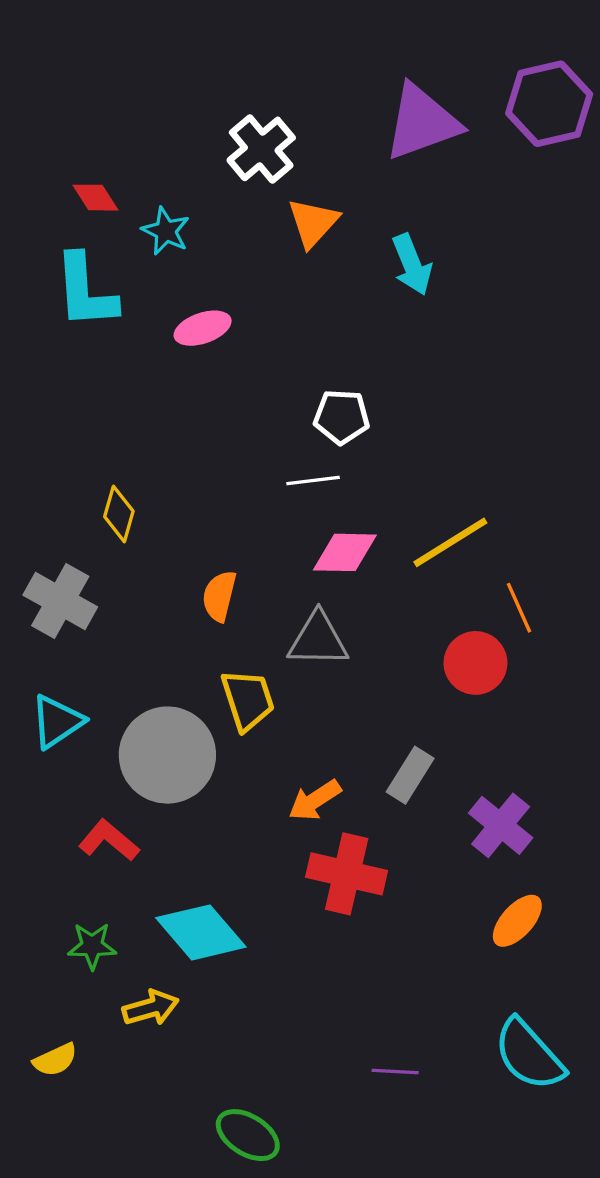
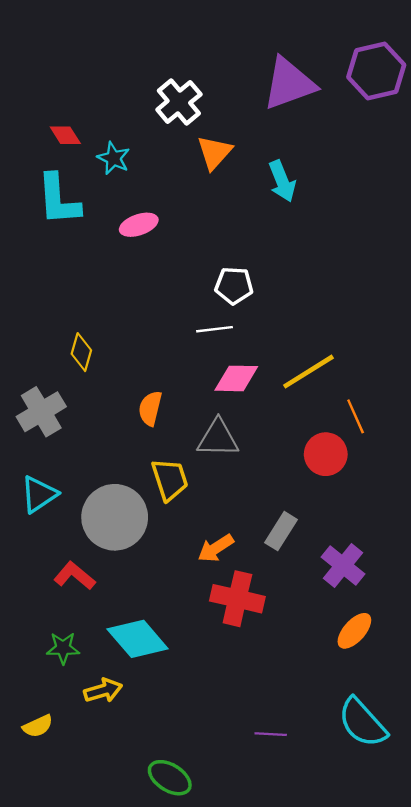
gray cross: (60, 601) -> (41, 412), turned 30

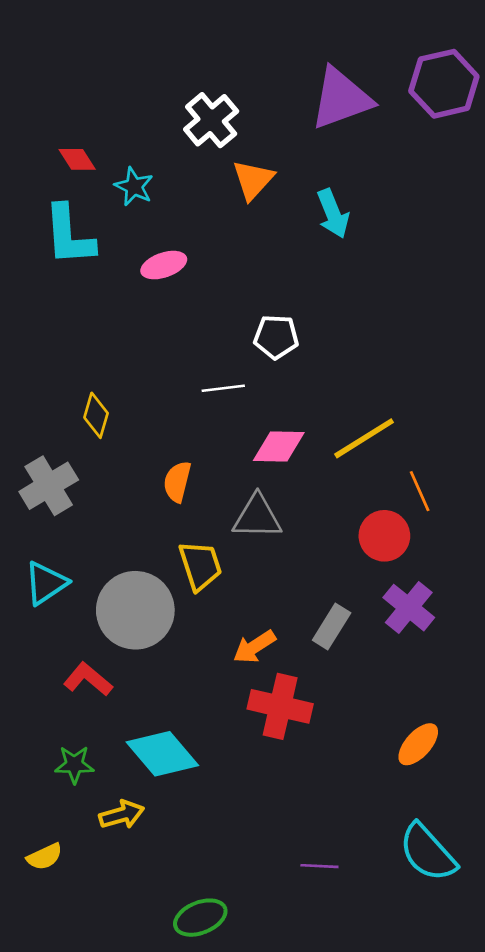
white line: (214, 329) -> (223, 388), moved
purple cross: (343, 565) -> (409, 608), moved
green ellipse: (170, 778) -> (200, 918), turned -54

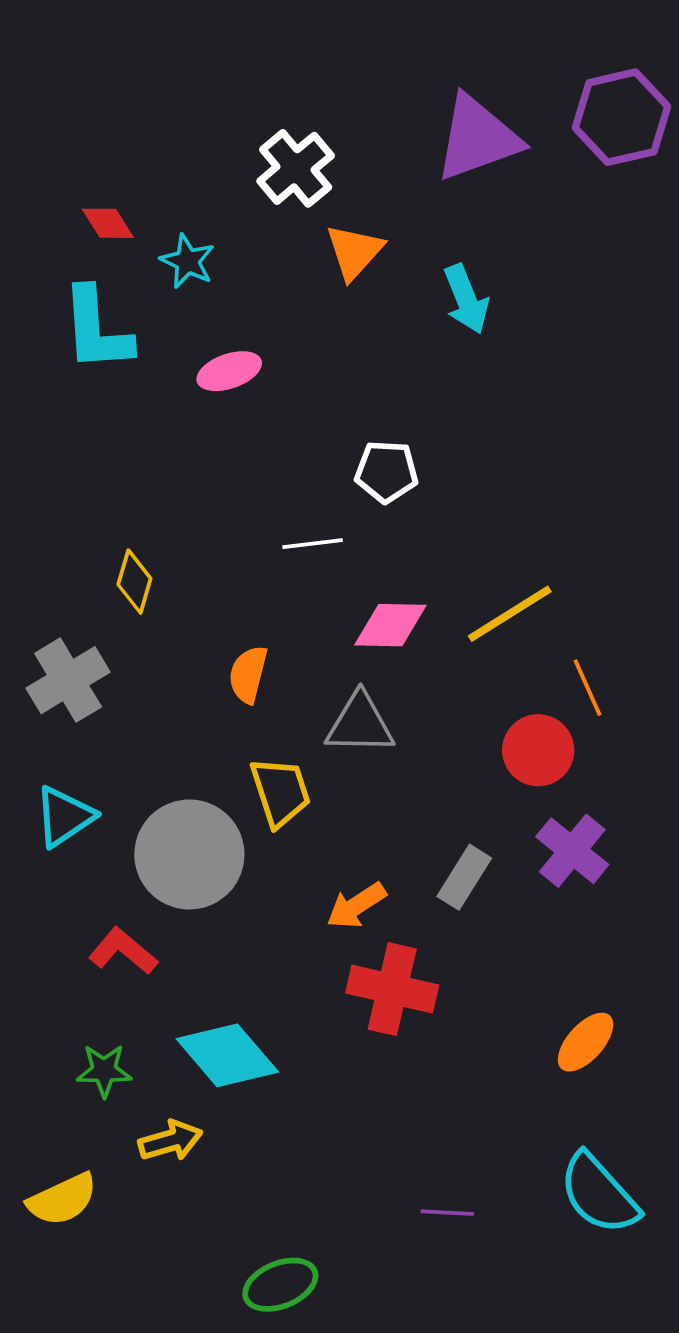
yellow semicircle: (45, 857) -> (62, 1199), size x1.4

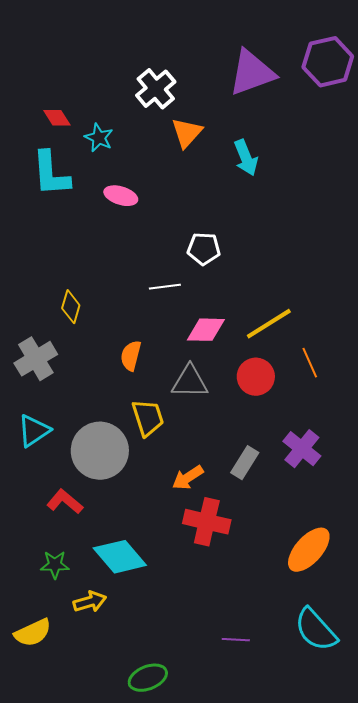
pink ellipse: (229, 371) -> (121, 196), turned 36
red circle: (538, 750) -> (256, 377), moved
orange ellipse: (586, 1042) -> (309, 550), size x1.4

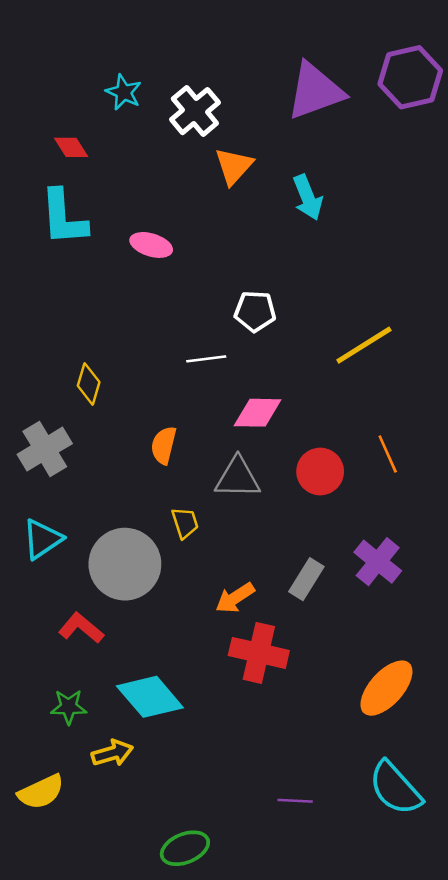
cyan star: (99, 138) -> (124, 92), moved
yellow line: (269, 324) -> (364, 345), moved
yellow trapezoid: (148, 418) -> (185, 523), size x0.7

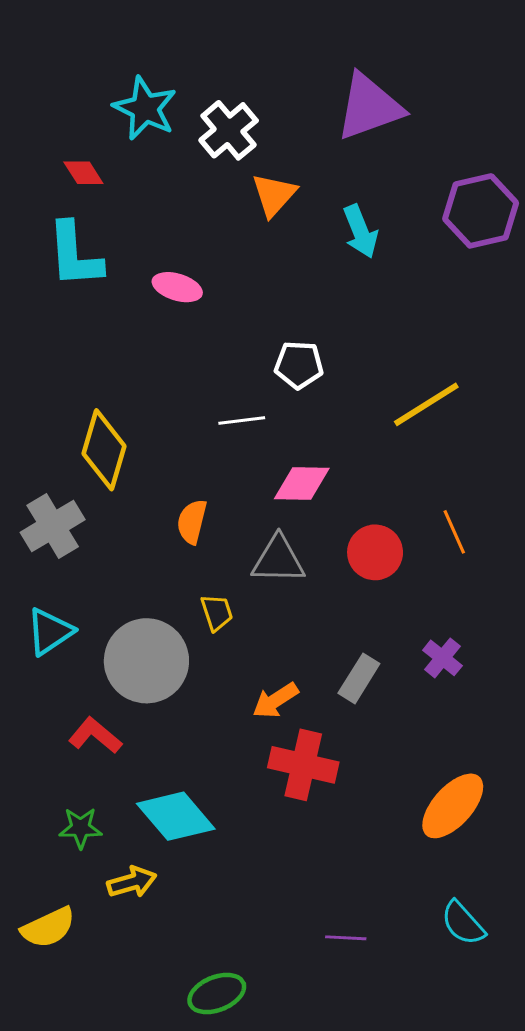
purple hexagon: (410, 77) -> (481, 211), moved
cyan star: (124, 92) -> (145, 108), size x1.5
yellow diamond: (89, 384) -> (104, 450), size x1.6
purple cross: (378, 562) -> (442, 658), size x0.7
cyan semicircle: (395, 788) -> (463, 923), size x0.7

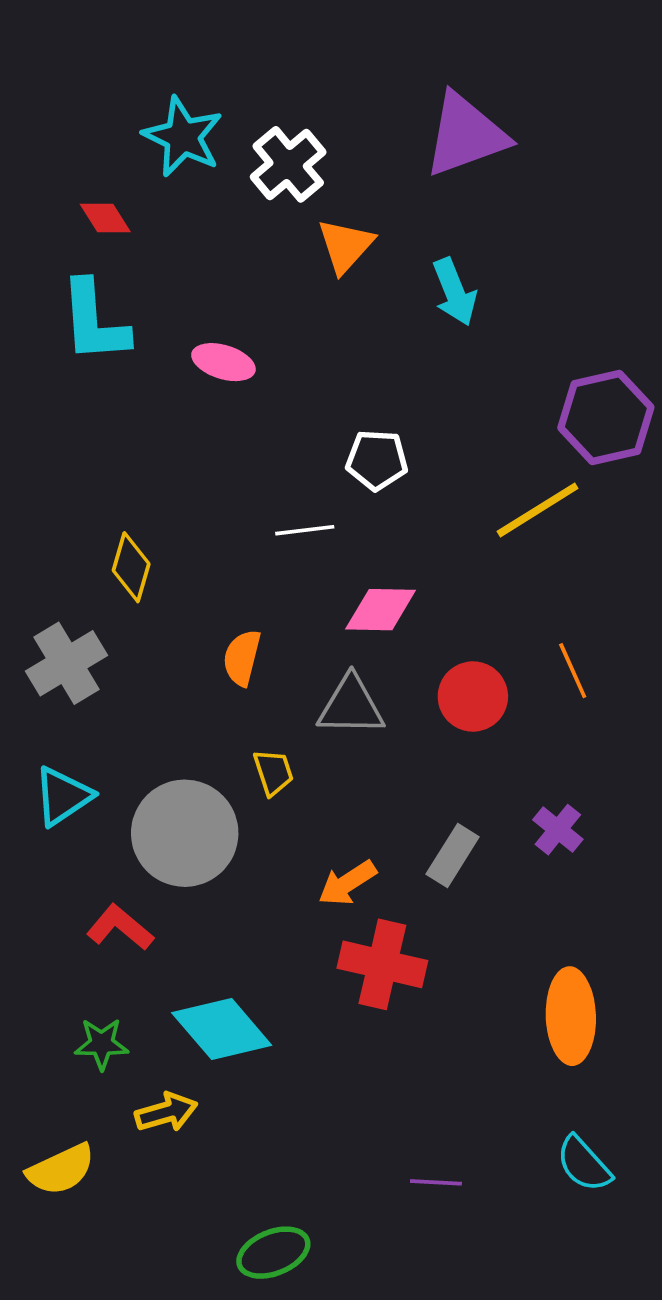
purple hexagon: (481, 211) -> (606, 418), moved
yellow diamond: (104, 450) -> (131, 567), size x0.7
orange ellipse: (453, 806) -> (571, 1016), turned -44

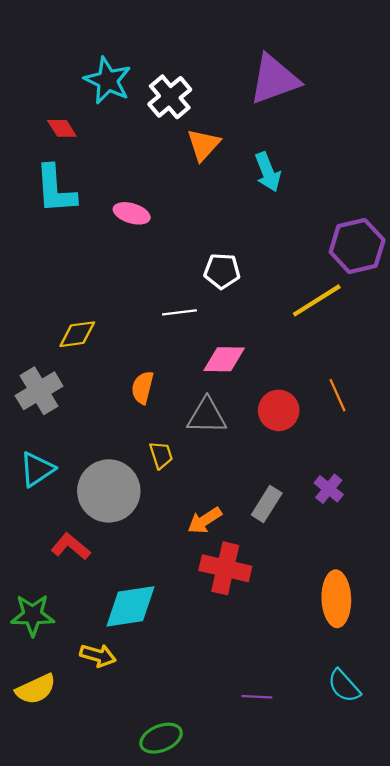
yellow diamond: (131, 567) -> (77, 334), turned 66
cyan diamond: (222, 1029) -> (131, 606), turned -58
green star: (102, 1044) -> (33, 615), moved, size x1.4
yellow arrow: (166, 1112) -> (98, 655), turned 32

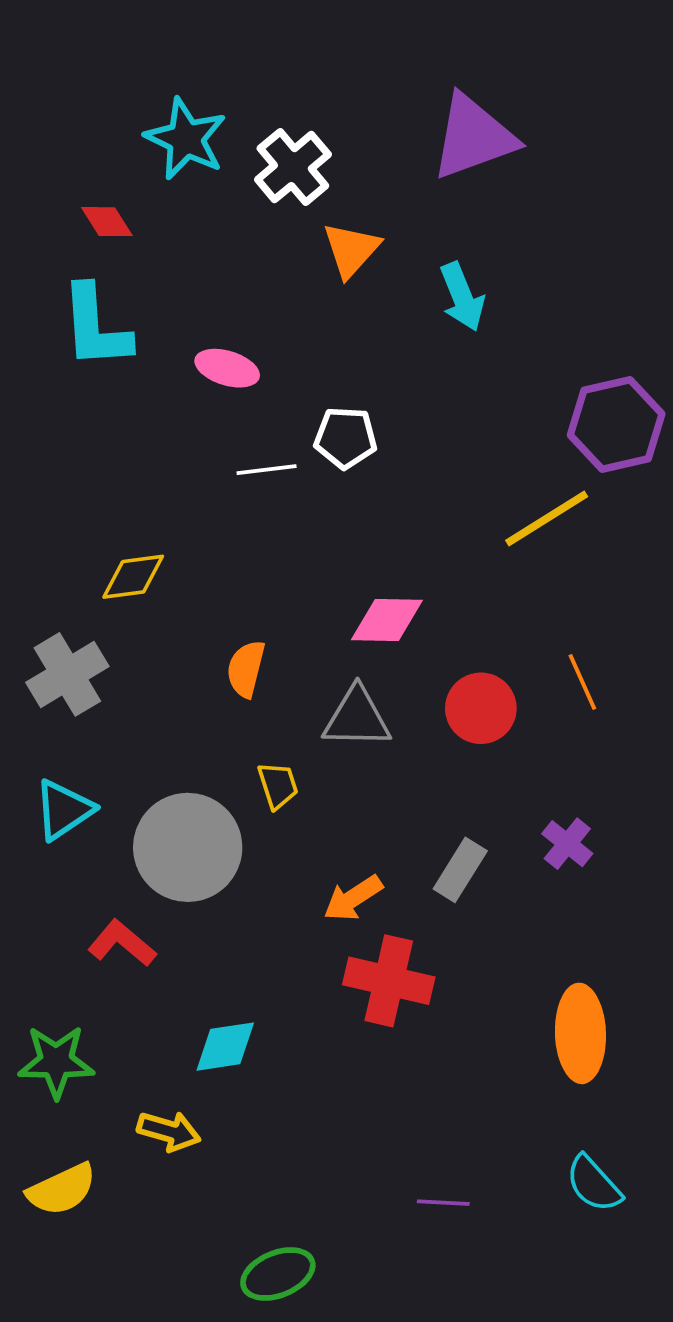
white pentagon: (222, 271) -> (346, 438), moved
white line: (180, 312) -> (267, 470), moved
cyan diamond: (131, 606) -> (225, 1047), size x0.7

